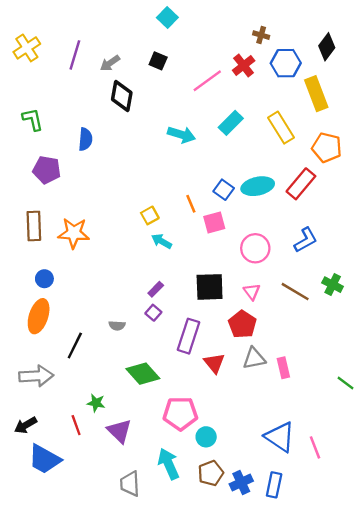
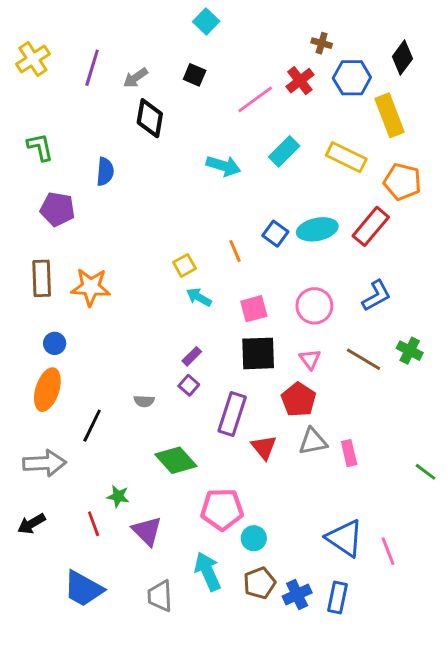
yellow rectangle: (281, 128) -> (346, 157), turned -32
pink square: (214, 222) -> (254, 309), moved
blue trapezoid: (44, 459) -> (83, 589), moved

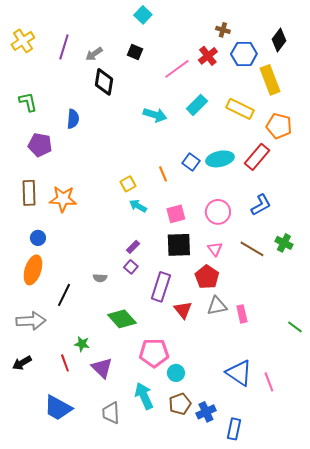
blue rectangle: (337, 597) -> (234, 429), moved

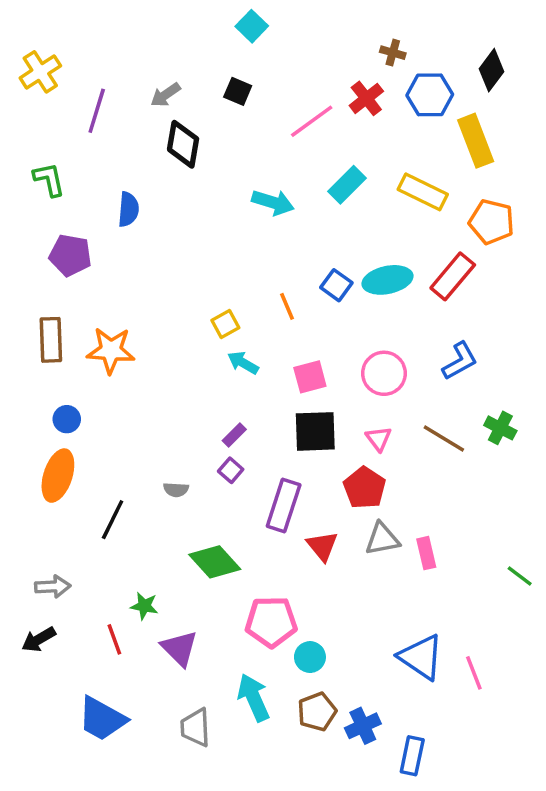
purple line: (64, 47) -> (97, 111), moved
gray arrow: (31, 321) -> (53, 587), moved, size x0.7

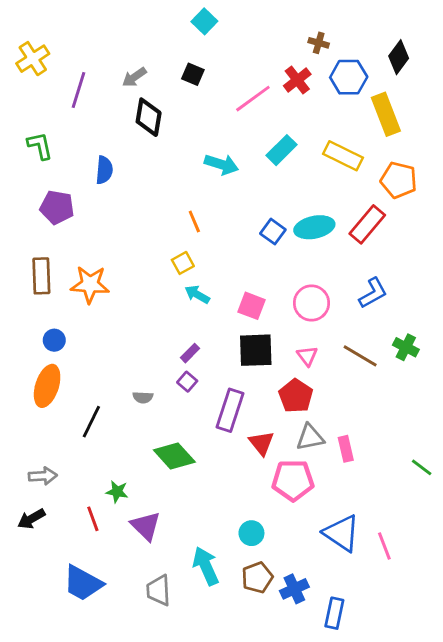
orange line: (287, 306) -> (194, 222), moved
pink square: (310, 377) -> (251, 306), turned 36
pink pentagon: (271, 622) -> (293, 480), moved

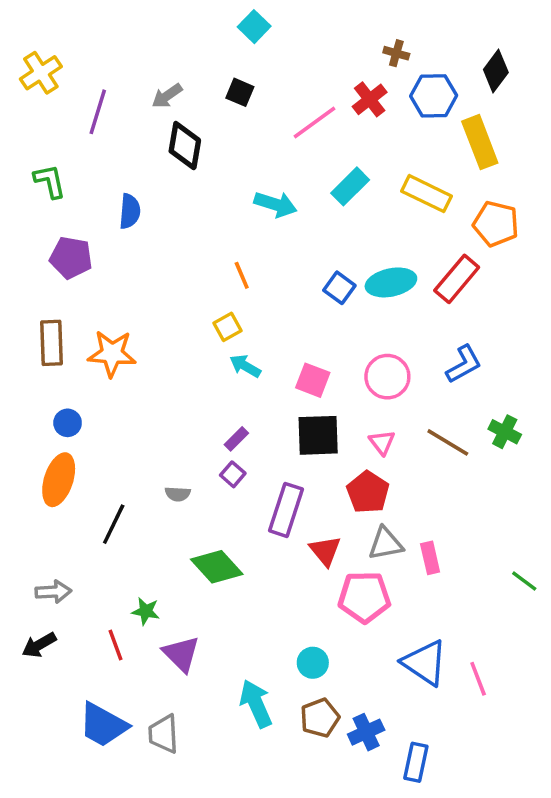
gray trapezoid: (159, 590) -> (163, 734), moved

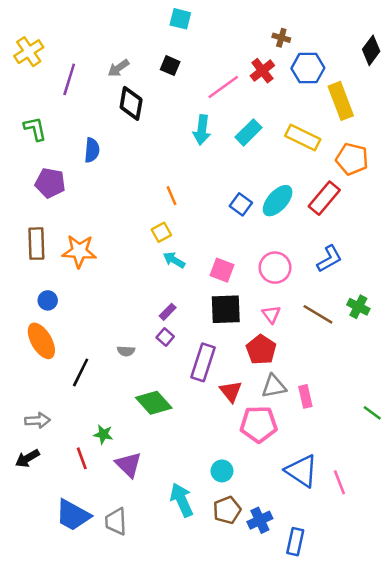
cyan square: (254, 27) -> (180, 19), turned -30
black diamond: (496, 71) -> (371, 50), moved
cyan arrow: (275, 204) -> (202, 130), moved, turned 80
cyan ellipse: (391, 282) -> (278, 201), turned -36
orange ellipse: (59, 480) -> (41, 341), turned -48

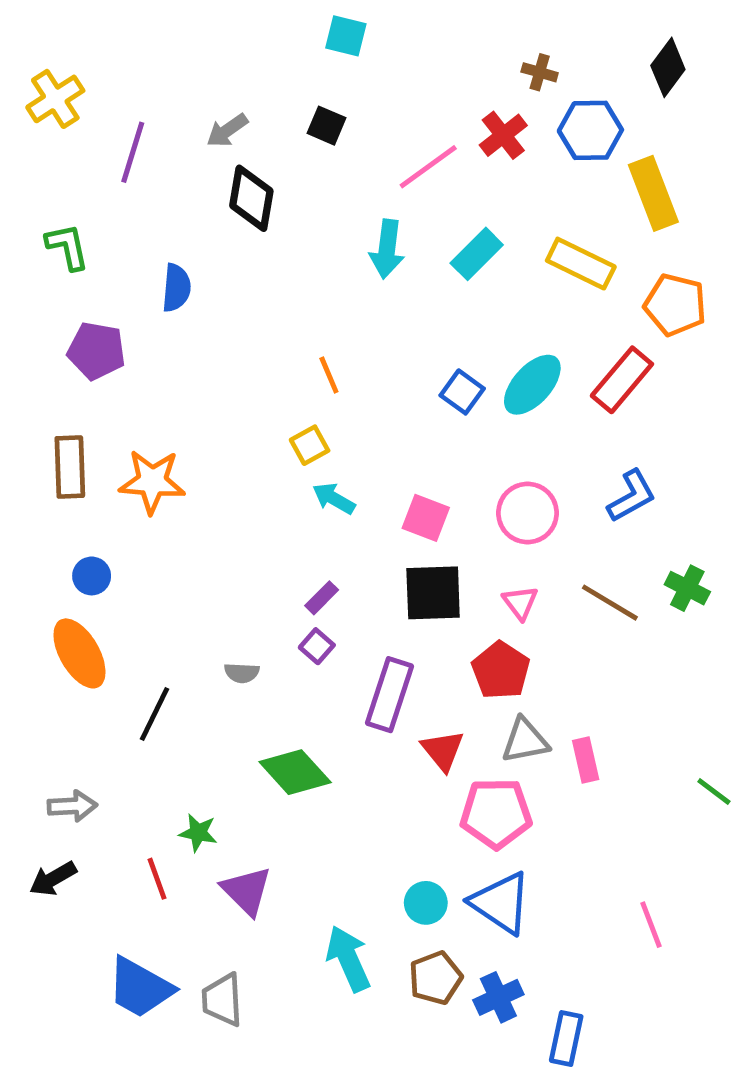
black diamond: (371, 50) -> (668, 67), moved
blue triangle: (302, 471) -> (501, 903), moved

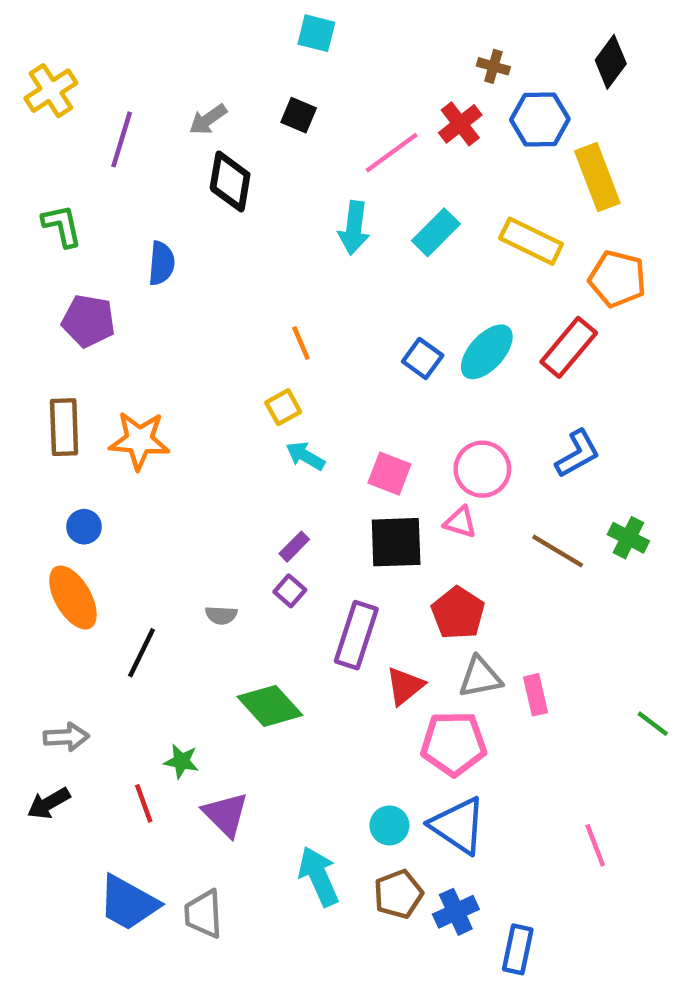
pink triangle: (520, 603) -> (460, 522), moved, turned -36
red triangle: (443, 750) -> (405, 686), turned 30

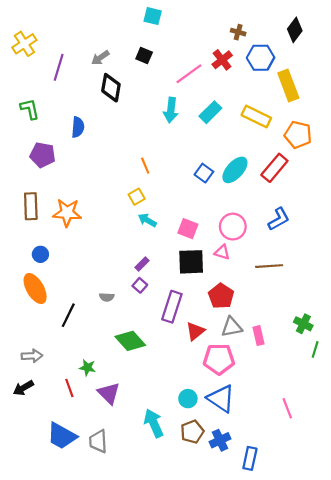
green cross: (628, 538) -> (303, 324), moved
brown line: (558, 551) -> (269, 266), turned -35
green line: (653, 724) -> (315, 349), turned 70

